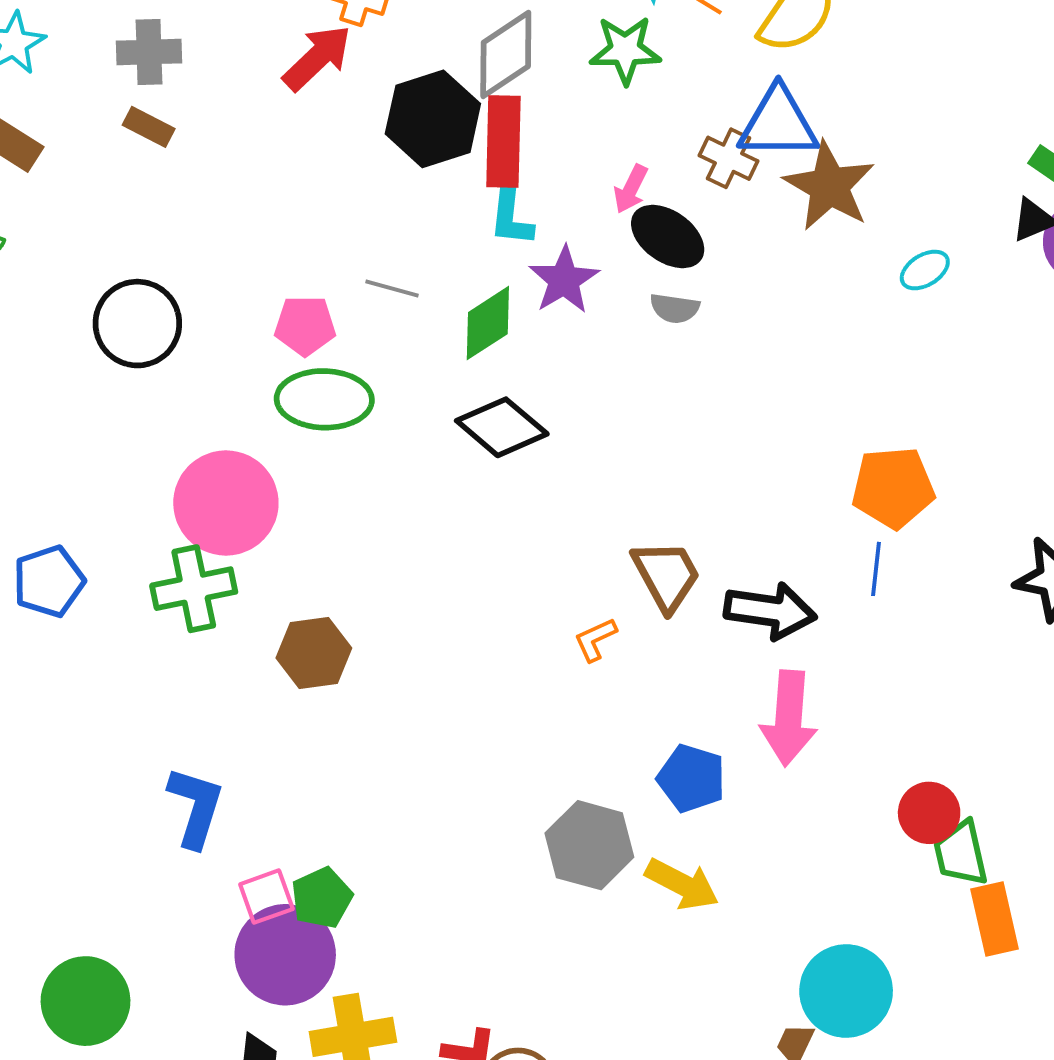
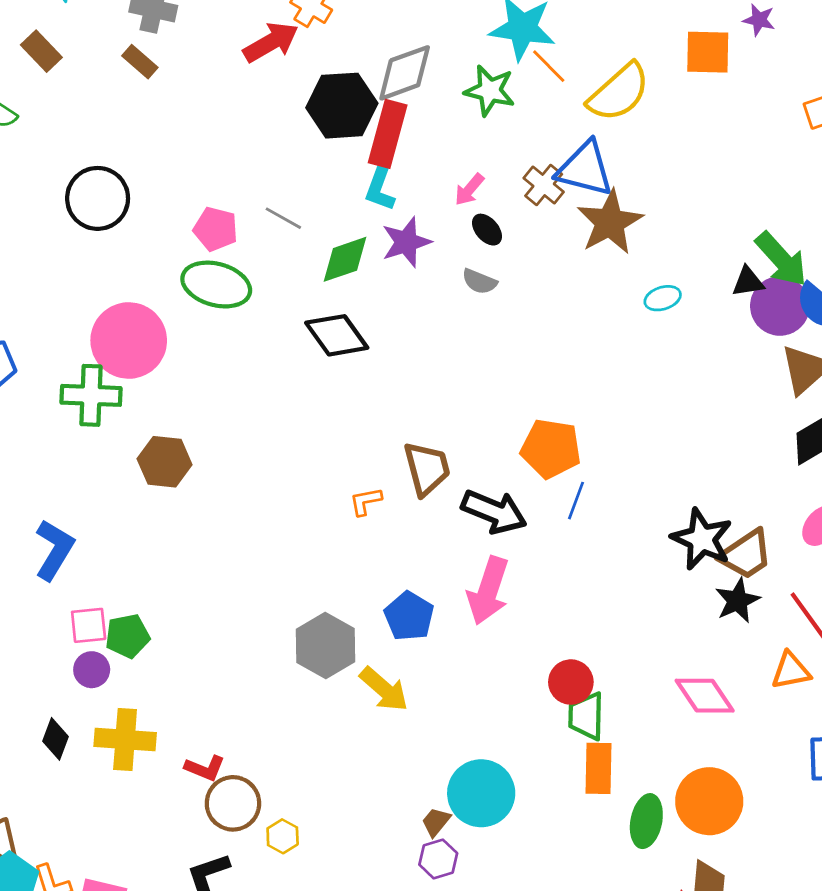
black ellipse: (668, 237) -> (487, 230), size x0.6
orange pentagon: (893, 488) -> (551, 449), moved
purple circle: (285, 955) -> (92, 670), size x0.5

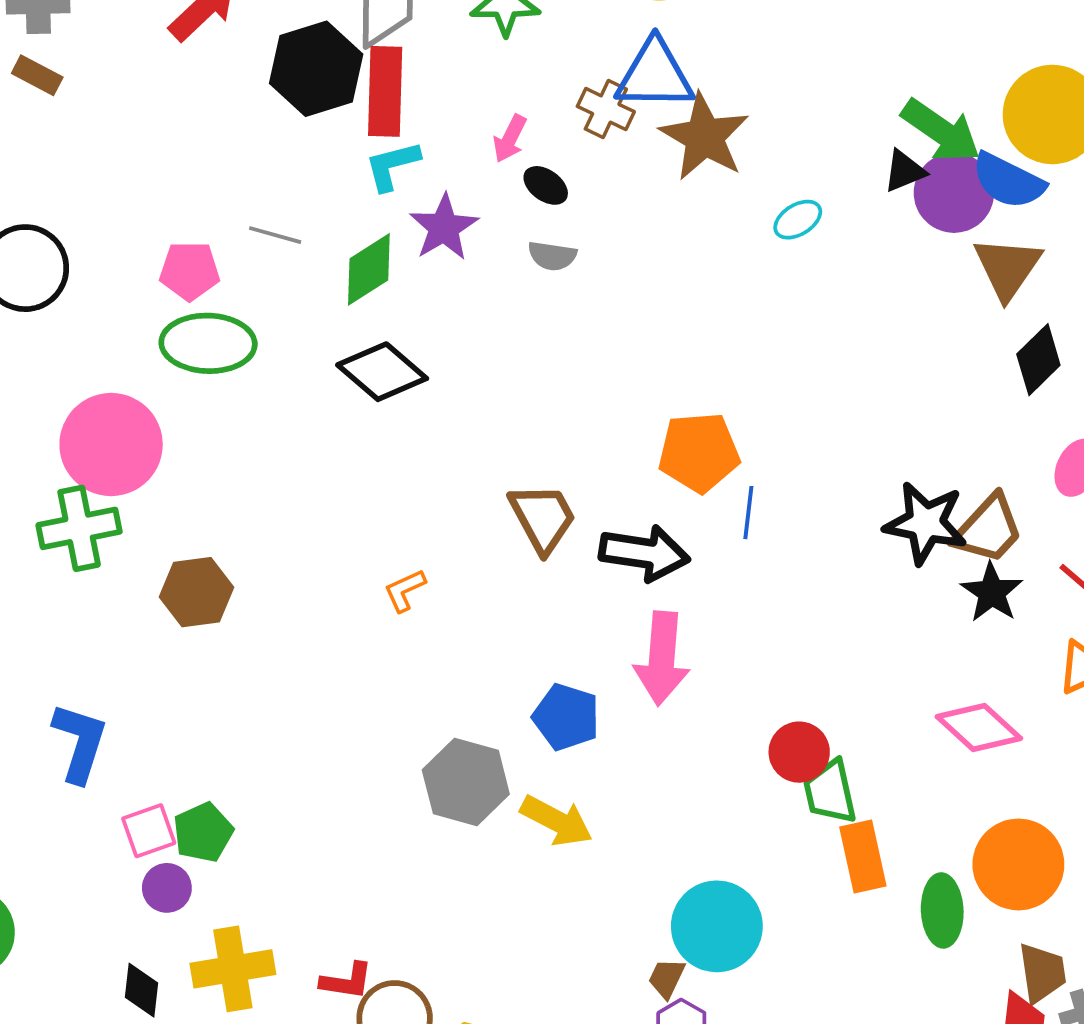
cyan L-shape: (380, 189) -> (392, 166), turned 69
orange L-shape: (366, 501) -> (405, 590), moved

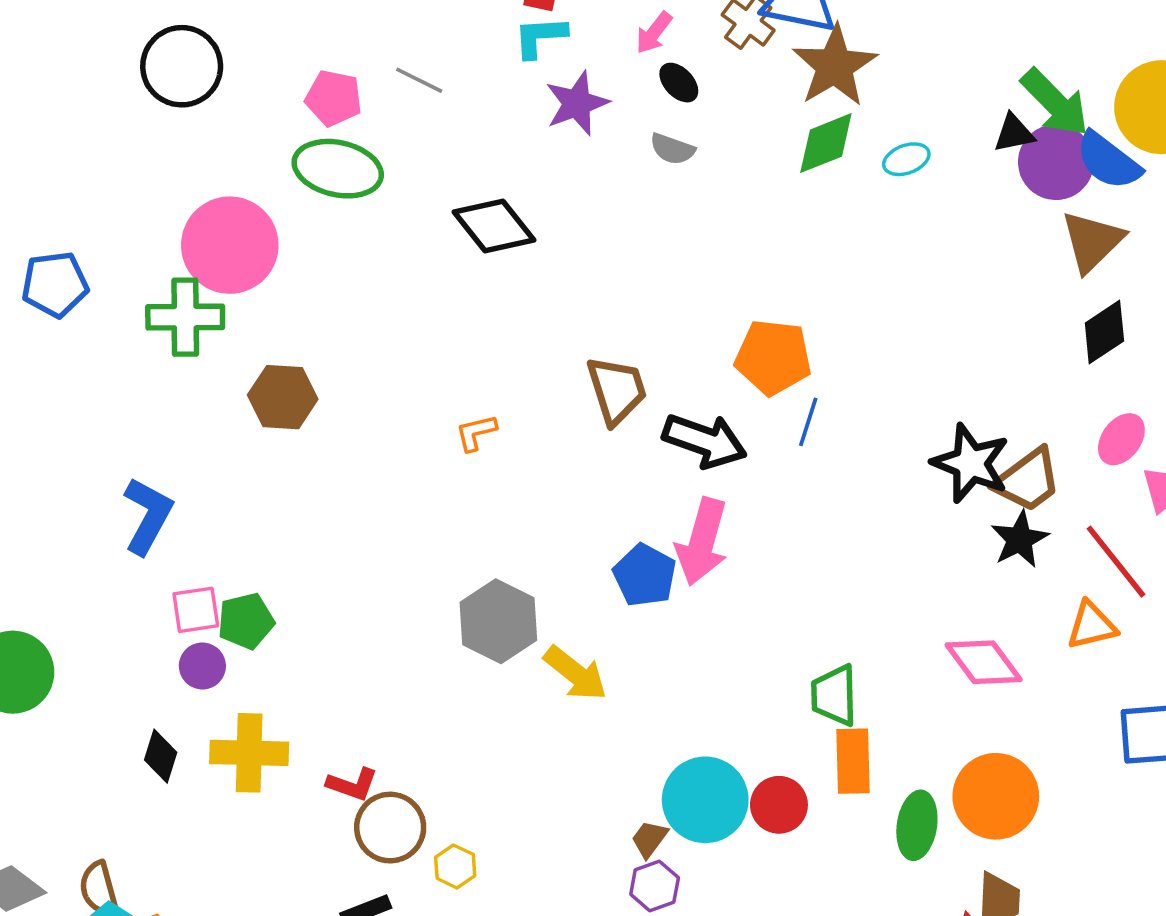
green diamond: (369, 269) -> (826, 143), moved
blue pentagon: (566, 717) -> (645, 575), moved
red circle: (799, 752) -> (779, 805), moved

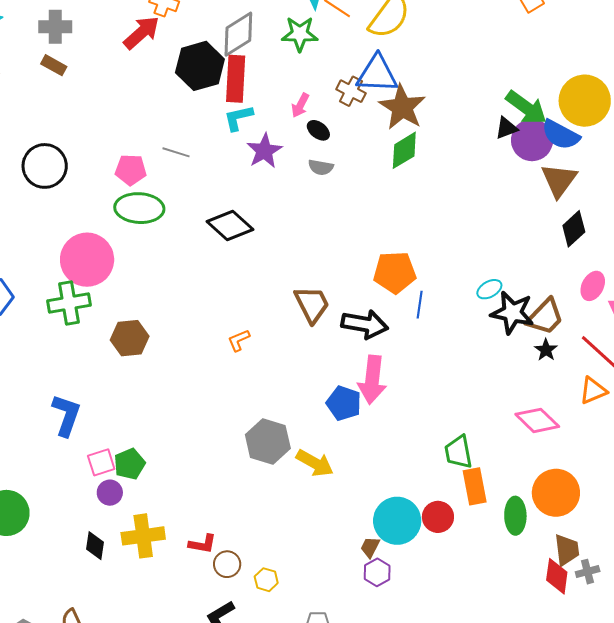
cyan ellipse: (906, 159) -> (489, 289), moved
black star: (1020, 539) -> (546, 350), size x0.7
brown circle: (390, 828) -> (227, 564), size x0.7

